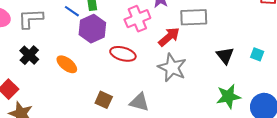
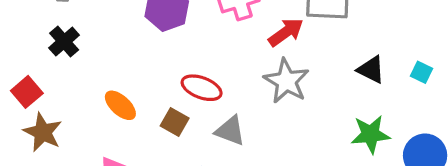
red ellipse: (123, 54) -> (202, 88), moved
black triangle: (225, 56) -> (371, 70), turned -30
orange ellipse: (67, 64) -> (120, 105), moved

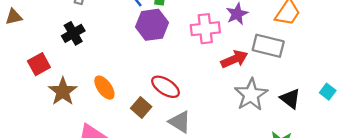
cyan square: (422, 72) -> (328, 92), moved
gray star: (286, 81) -> (251, 95), moved
brown star: (43, 132) -> (63, 91), moved

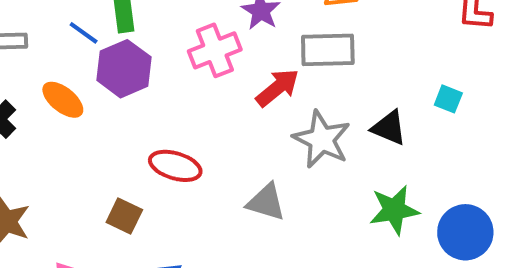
orange ellipse: (104, 88) -> (63, 100), moved
brown square: (141, 108) -> (124, 216), moved
gray triangle: (180, 122) -> (266, 202), moved

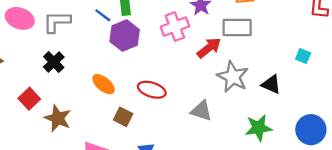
orange ellipse: (63, 100) -> (103, 84), moved
black triangle: (389, 128) -> (271, 84), moved
green star: (394, 210) -> (259, 128), moved

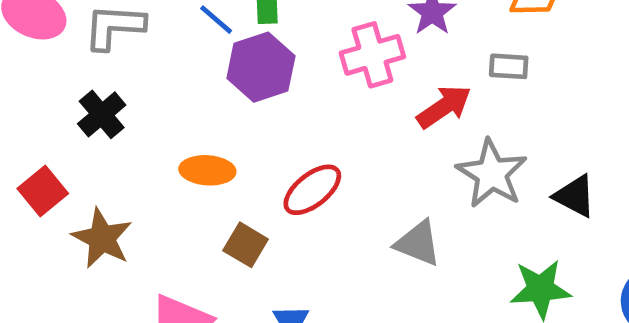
gray rectangle: (237, 28) -> (509, 66), size x0.6
orange ellipse: (103, 84) -> (207, 170), turned -40
red ellipse: (152, 90) -> (312, 190), turned -60

